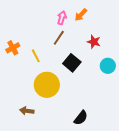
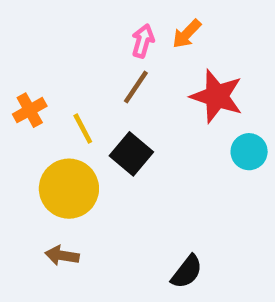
red star: (94, 42) -> (217, 96), size x1.6
black square: (72, 63) -> (131, 154), moved
yellow circle: (47, 85) -> (69, 189), moved

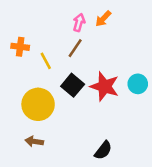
red star: (217, 96) -> (105, 86), moved
orange cross: (30, 110) -> (20, 47), moved, turned 36
yellow line: (83, 129) -> (46, 61), moved

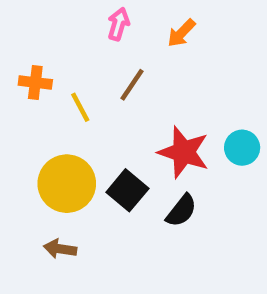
pink arrow: (79, 23) -> (118, 24), moved
black square: (73, 85) -> (127, 190), moved
black semicircle: (103, 150) -> (181, 211), moved

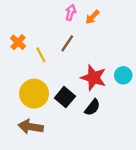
pink arrow: (118, 24) -> (71, 12), moved
orange cross: (35, 82) -> (18, 42), turned 35
brown arrow: (60, 249) -> (31, 127), size x1.5

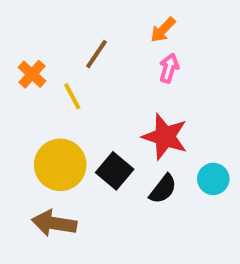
pink arrow: (71, 12) -> (169, 68), moved
brown line: (67, 43) -> (96, 54), moved
cyan circle: (123, 75) -> (213, 179), moved

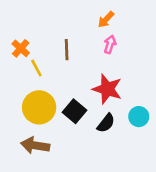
brown line: (96, 54) -> (67, 50), moved, turned -36
yellow line: (72, 96) -> (36, 68), moved

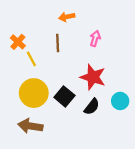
orange arrow: (106, 19) -> (67, 17), moved, turned 35

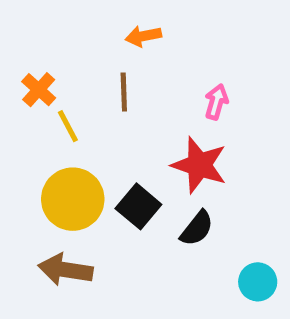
pink arrow: (95, 38) -> (216, 102), moved
cyan circle: (120, 101) -> (258, 282), moved

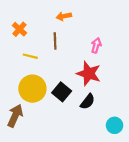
orange cross: (39, 90) -> (19, 29), moved
yellow line: (68, 126) -> (30, 56), turned -48
brown arrow: (65, 270) -> (15, 116), moved, turned 105

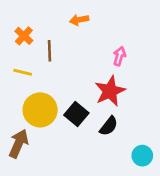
brown line: (55, 41) -> (49, 51), moved
yellow line: (30, 56) -> (23, 72), moved
red star: (89, 73) -> (110, 91), turned 30

